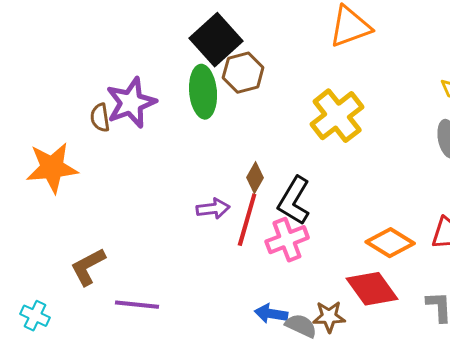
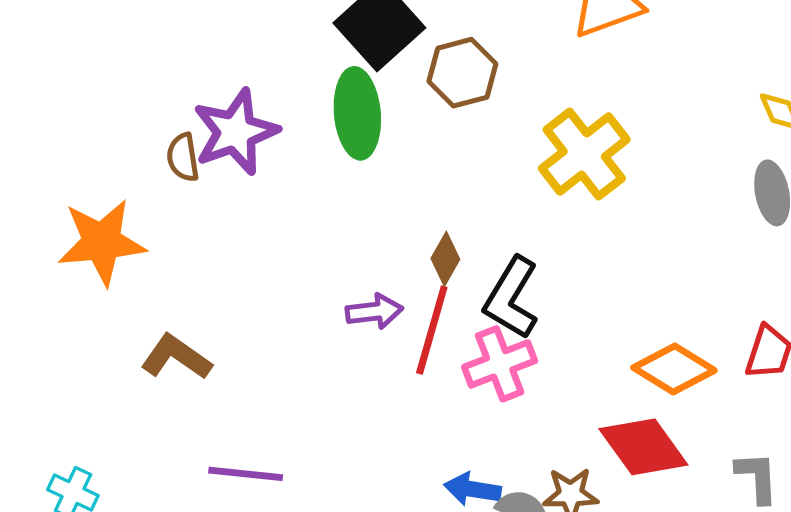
brown hexagon: (243, 73) -> (462, 73), moved
brown L-shape: (88, 267) -> (176, 357), moved, turned 63

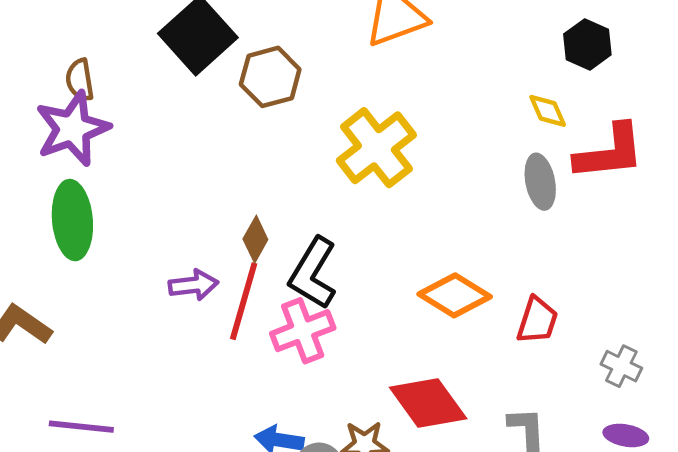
green ellipse: (357, 113) -> (72, 220), moved
brown semicircle: (183, 157) -> (80, 80), moved
orange diamond: (674, 369) -> (455, 295), moved

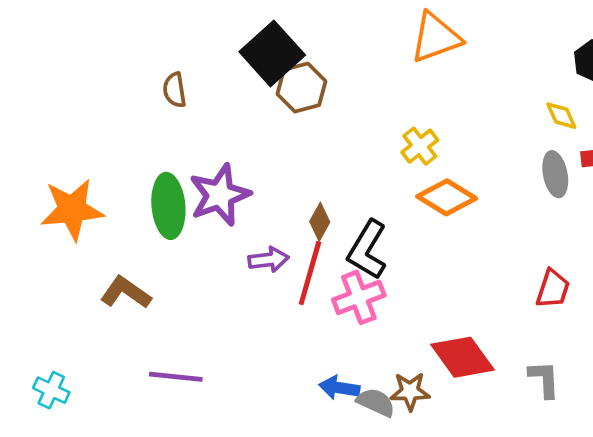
brown hexagon: (270, 77) -> (301, 88), moved
purple star: (72, 129) -> (220, 195), moved
yellow cross: (376, 148) -> (420, 146), size x0.6
orange diamond: (455, 295) -> (447, 197), moved

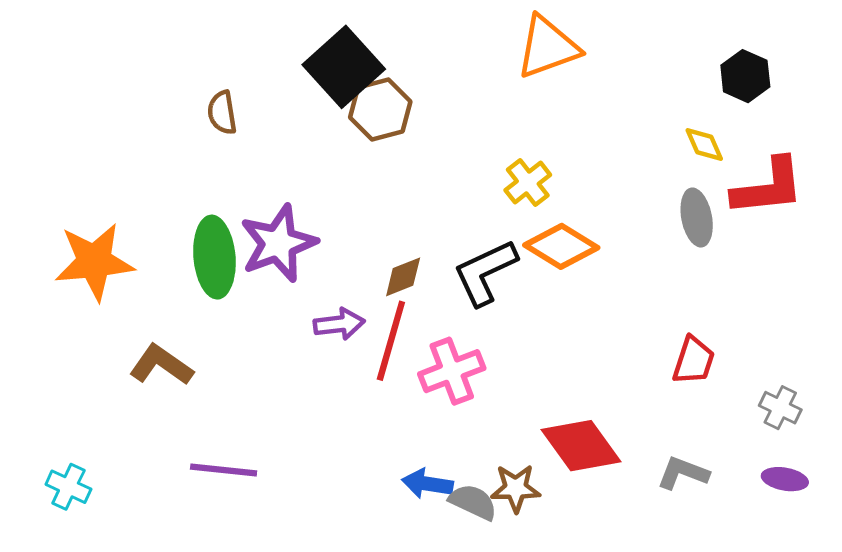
brown diamond: (320, 222) -> (403, 277), turned 39
black L-shape: (367, 250) -> (485, 272), moved, turned 34
gray L-shape: (544, 379) -> (683, 473), turned -66

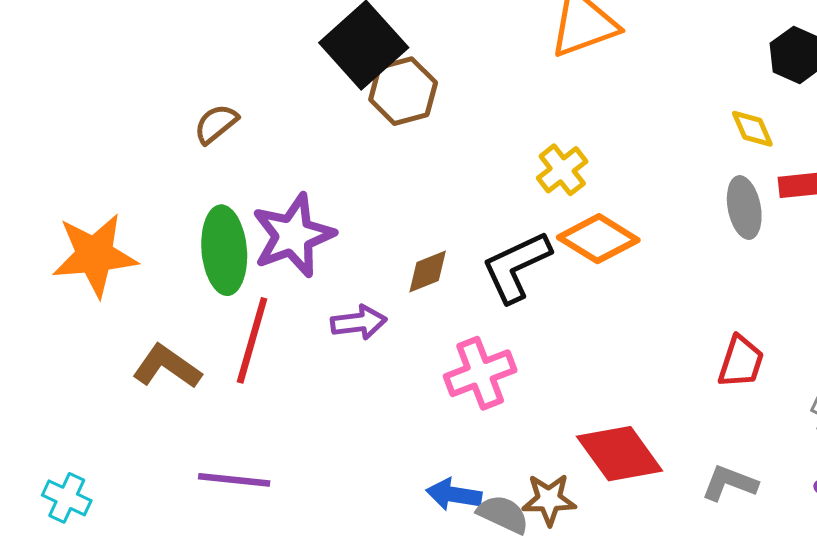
brown semicircle: (222, 113) -> (216, 124), moved, turned 60
red line: (391, 341) -> (252, 340), moved

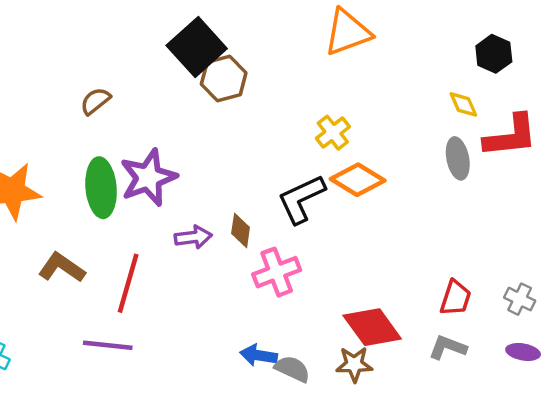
brown diamond: (428, 271) -> (241, 230), moved, turned -60
red line: (252, 340) -> (128, 283), moved
red trapezoid: (741, 362) -> (456, 298), moved
brown star: (549, 500) -> (354, 364), moved

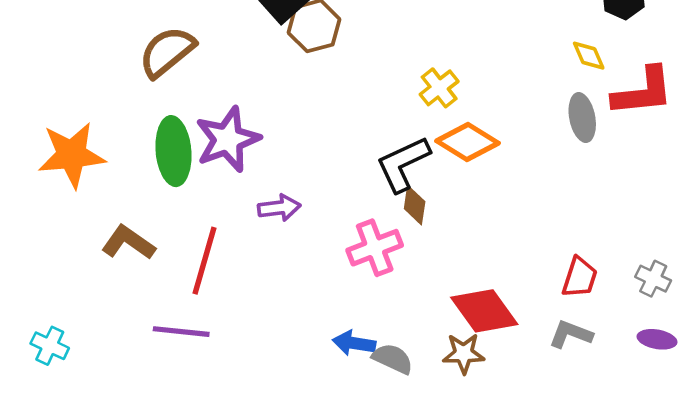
brown semicircle: (95, 101) -> (167, 52), size x1.6
brown diamond: (241, 230) -> (415, 205), moved

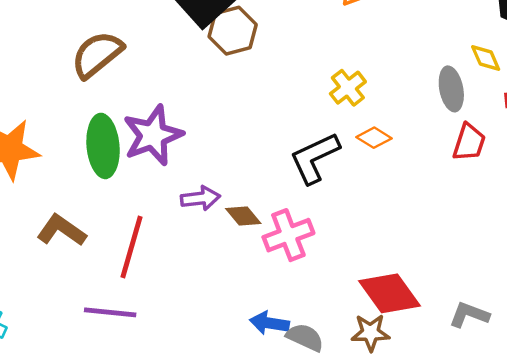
gray ellipse: (582, 118) -> (451, 89), moved
orange diamond: (467, 142) -> (374, 138), size x0.6
brown diamond: (415, 205) -> (243, 216), moved, turned -48
red trapezoid: (580, 277) -> (469, 142), moved

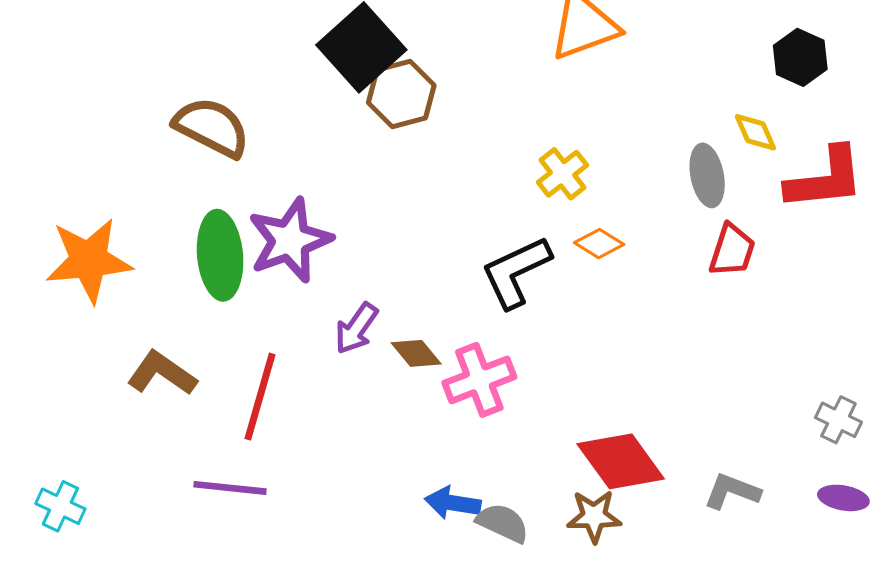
brown semicircle: (97, 54) -> (212, 127), turned 66
purple arrow: (200, 198) -> (356, 328), turned 132

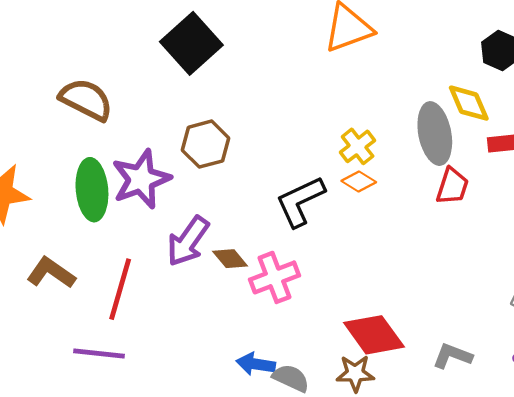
brown hexagon: (401, 94) -> (205, 144), moved
yellow diamond: (755, 132) -> (469, 103), size x1.4
yellow cross: (562, 174) -> (358, 146), moved
gray ellipse: (707, 175) -> (435, 134), size x1.4
purple arrow: (356, 328) -> (188, 241), size x1.4

